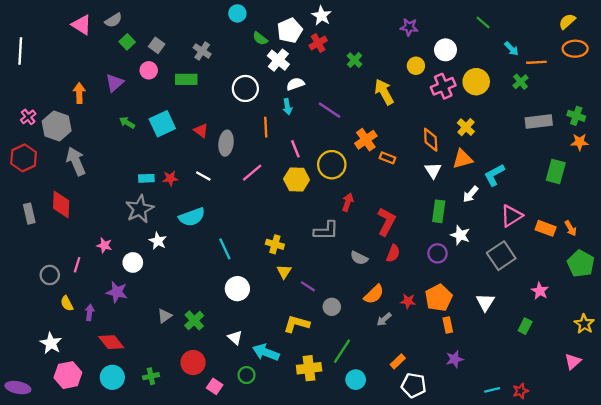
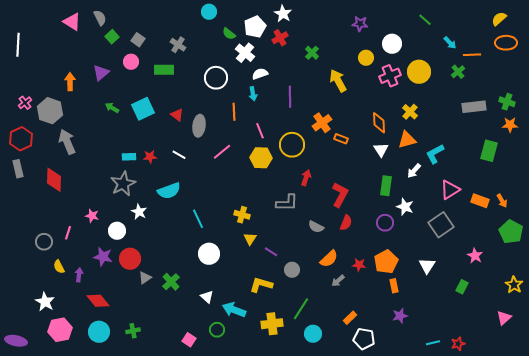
gray semicircle: (113, 20) -> (100, 18), turned -84
purple line: (329, 110) -> (290, 97), turned 55
gray rectangle: (29, 214) -> (18, 169), moved
red circle: (193, 363) -> (130, 259), moved

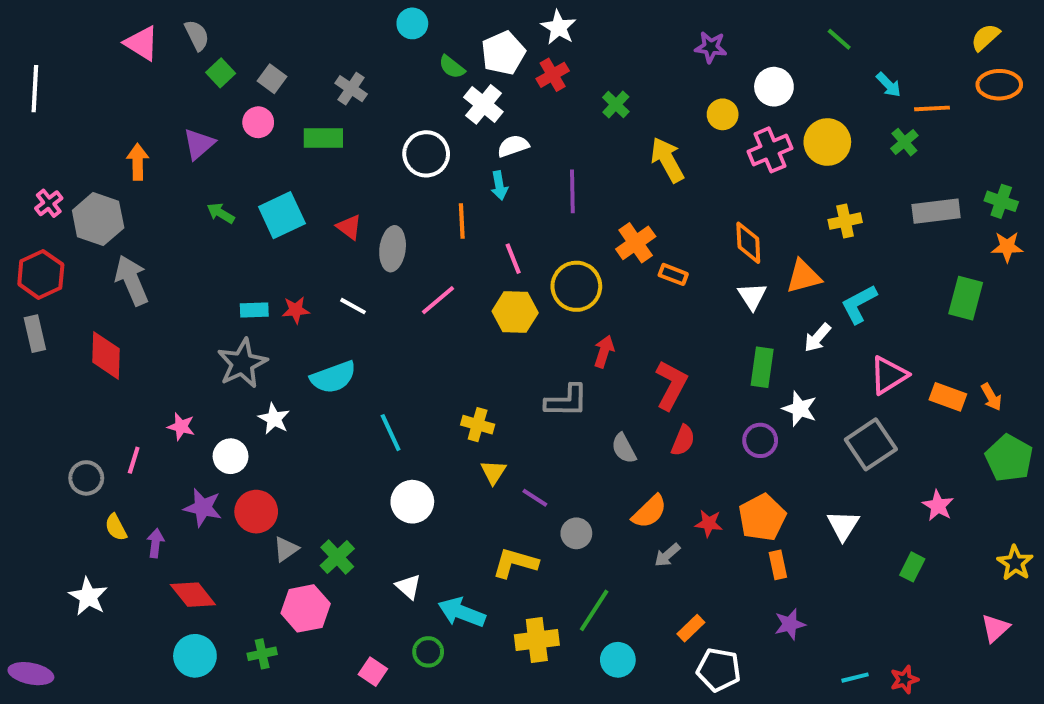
yellow cross: (410, 112) -> (845, 221), moved, turned 35
gray semicircle: (316, 227) -> (624, 448), turned 35
pink hexagon: (60, 330) -> (306, 608), moved

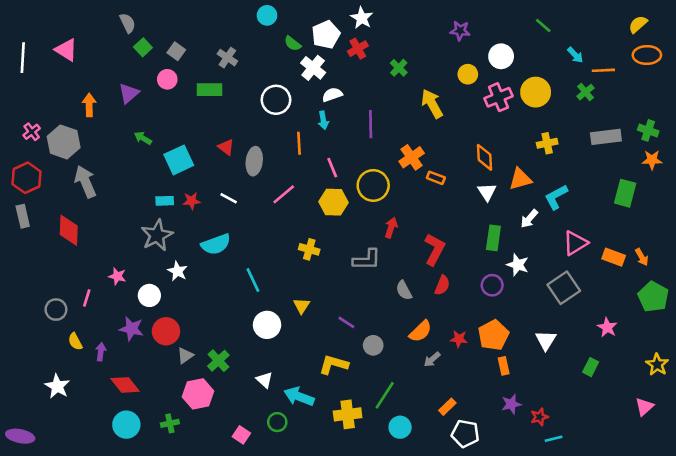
pink triangle: (142, 43) -> (66, 50), moved
cyan square: (282, 215) -> (179, 160), moved
yellow cross: (478, 425) -> (309, 249), moved
yellow triangle: (493, 472) -> (302, 306), moved
red star: (904, 680) -> (539, 417), moved

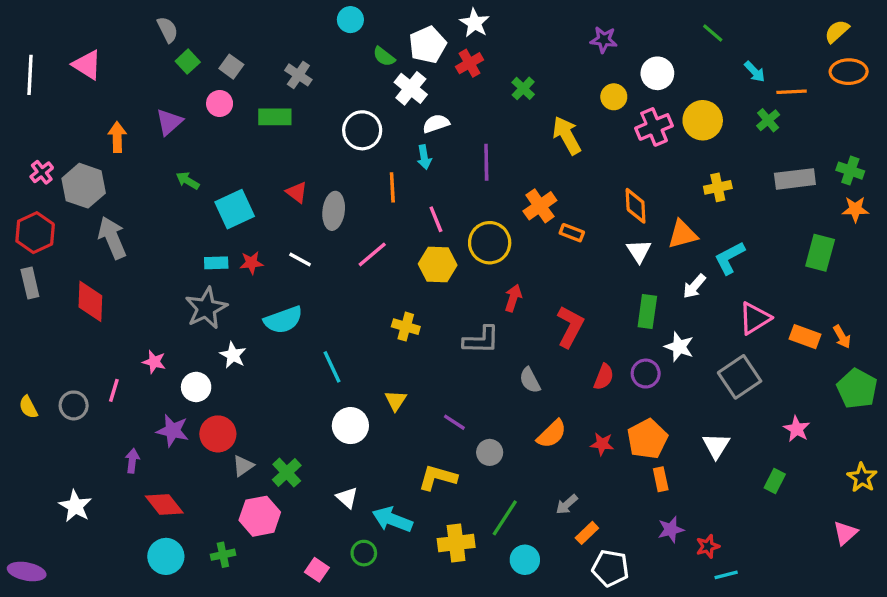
red semicircle: (442, 285) -> (604, 377), moved
yellow semicircle: (75, 341) -> (28, 407), moved
gray arrow: (432, 359) -> (567, 504), moved

